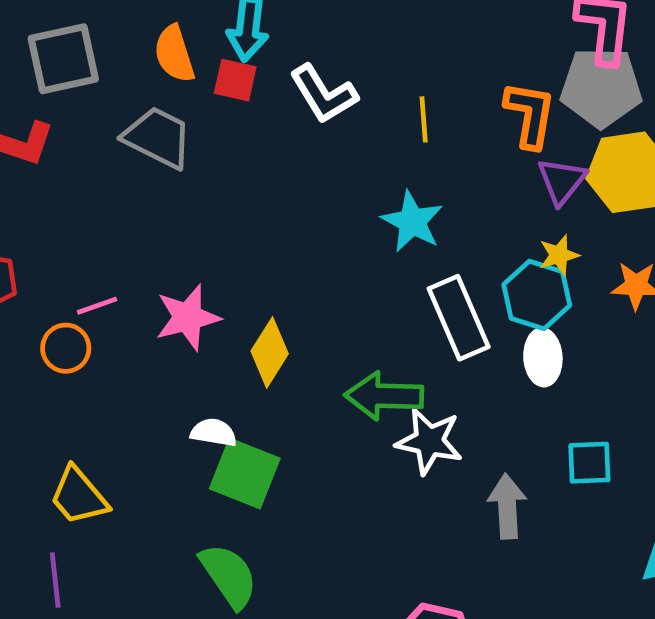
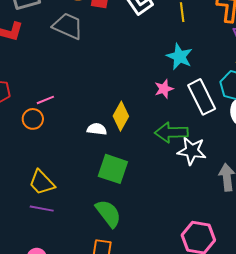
pink star: (188, 317) -> (164, 89), moved, size x0.7
white semicircle: (214, 433) -> (97, 129), moved
purple line: (55, 580) -> (42, 209), moved, turned -70

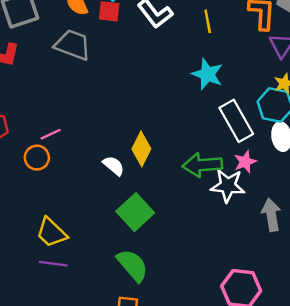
pink star: (164, 89) -> (245, 162), moved
white semicircle: (97, 129) -> (114, 166), turned 36
green square: (113, 169) -> (135, 212), turned 32

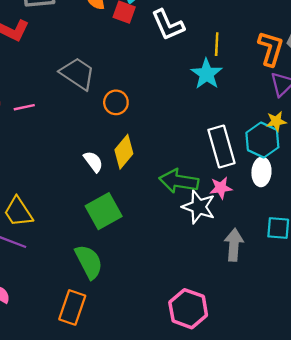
gray trapezoid: (73, 45) -> (78, 74), moved
cyan star: (207, 74) -> (207, 74), moved
pink line: (51, 134) -> (24, 107), moved
orange circle: (37, 158) -> (116, 102), moved

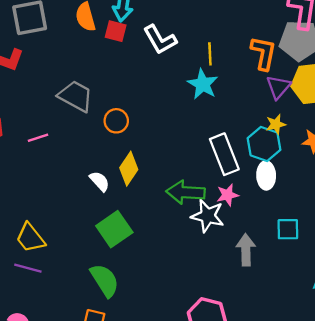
pink line: (24, 107) -> (38, 138), moved

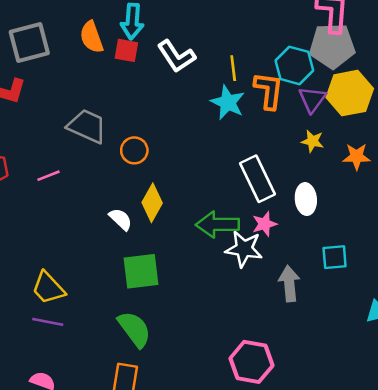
orange L-shape: (263, 53) -> (269, 91), moved
yellow star: (276, 124) -> (312, 141), turned 30
cyan hexagon: (264, 144) -> (294, 65), moved
green square: (114, 229) -> (141, 271), turned 32

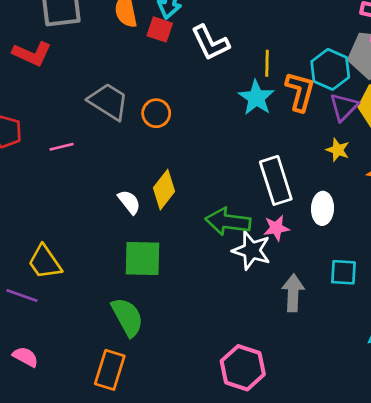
orange circle: (134, 150) -> (156, 113), moved
purple line: (48, 322) -> (22, 296), moved

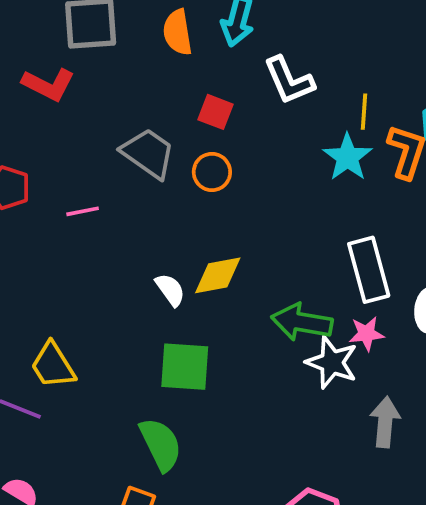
red square: (160, 29) -> (216, 112), moved
yellow diamond: (164, 190) -> (218, 275), turned 39

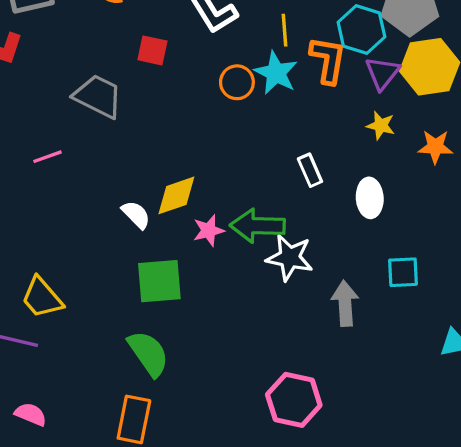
orange circle: (212, 172) -> (237, 82), moved
white rectangle: (369, 270) -> (310, 170), size x0.6
pink star: (366, 334) -> (209, 231), moved

